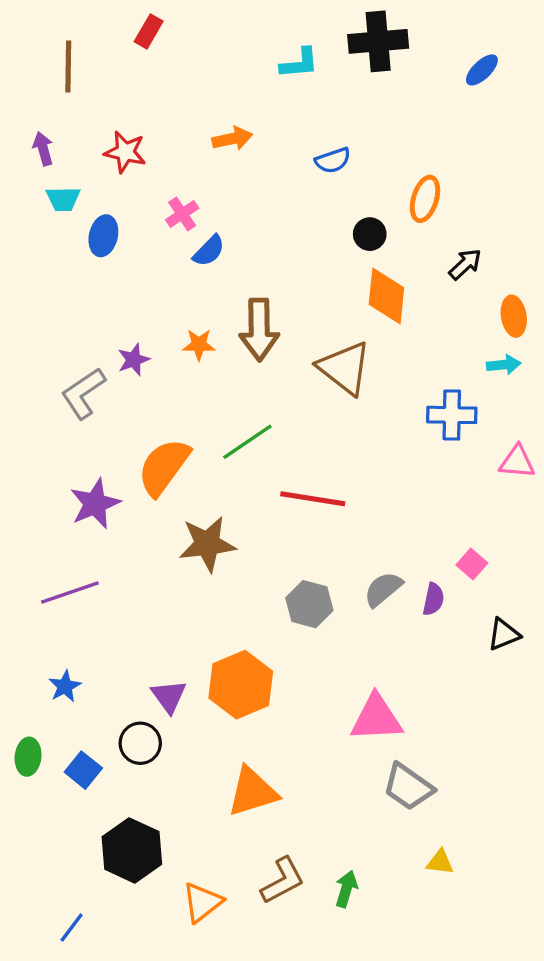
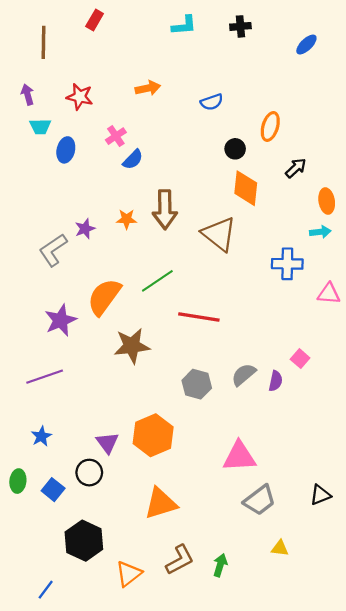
black cross: (378, 41) -> (240, 26), size x0.6
cyan L-shape: (299, 63) -> (184, 25), moved
black triangle: (504, 634) -> (320, 495), moved
gray trapezoid: (408, 787) -> (260, 500), turned -72

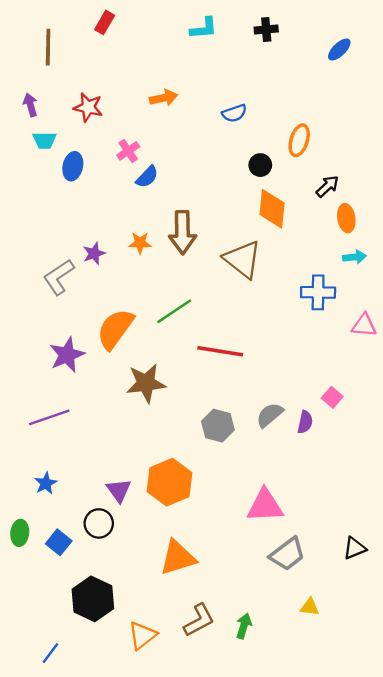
orange ellipse: (327, 201) -> (346, 218), moved

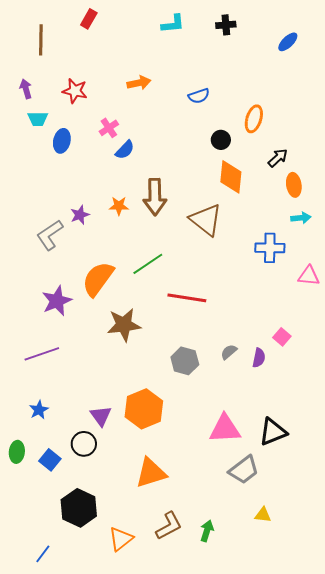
gray semicircle: (270, 415) -> (229, 352), size x0.7
black triangle: (355, 548) -> (273, 432), moved, size x1.4

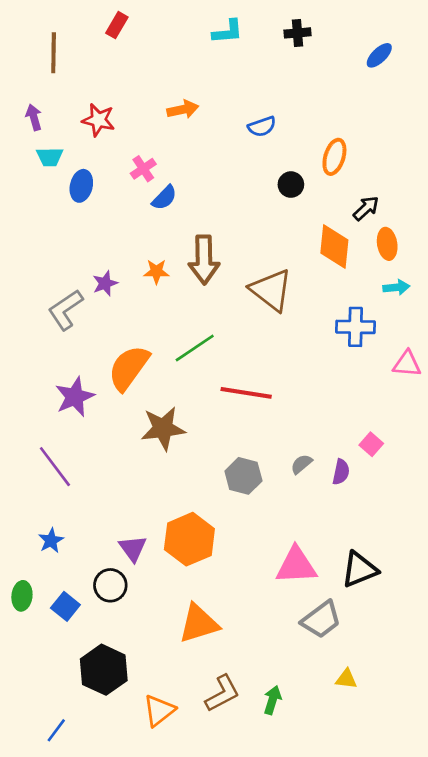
orange diamond: (231, 177) -> (334, 246), moved
purple line: (42, 354) -> (55, 467), turned 72

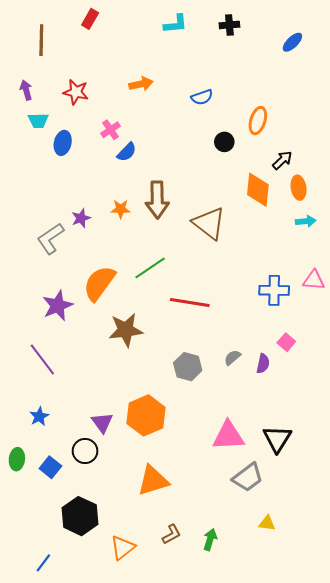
blue cross: (356, 327) -> (274, 290), moved
black triangle: (359, 569) -> (277, 439), turned -36
brown L-shape: (222, 693) -> (171, 534), size x0.7

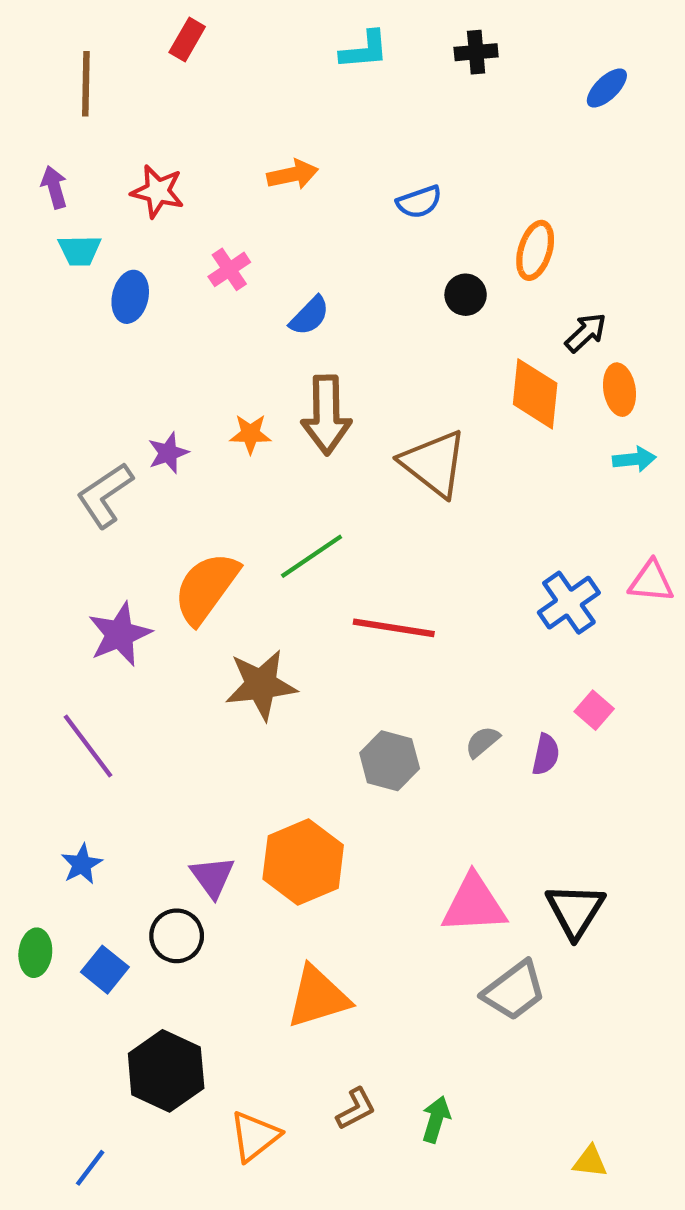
blue semicircle: (127, 152) -> (309, 316), moved
blue cross: (274, 290) -> (569, 603), turned -36
yellow triangle: (267, 523) -> (590, 1162), moved

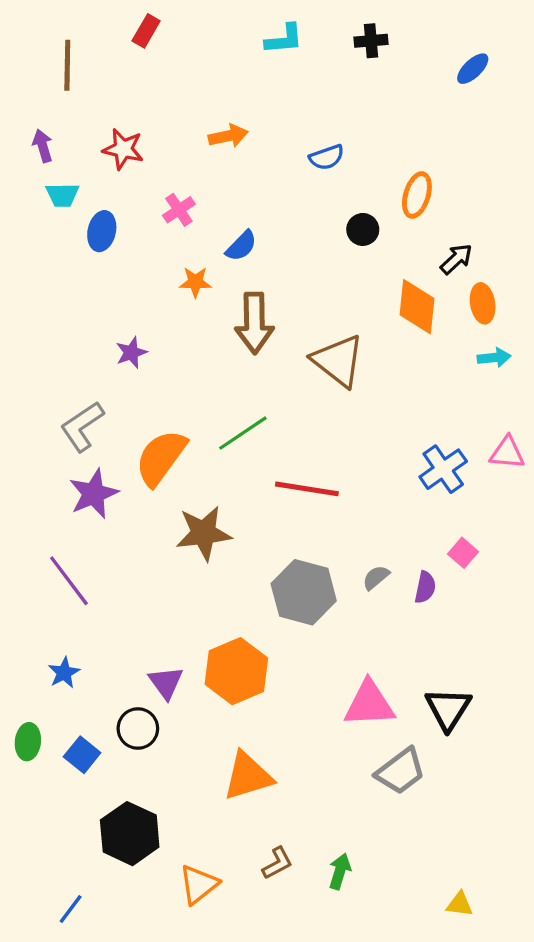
orange star: (250, 434) -> (195, 282), moved
gray L-shape: (105, 495) -> (82, 426), moved
gray hexagon: (390, 761) -> (304, 592), size x1.4

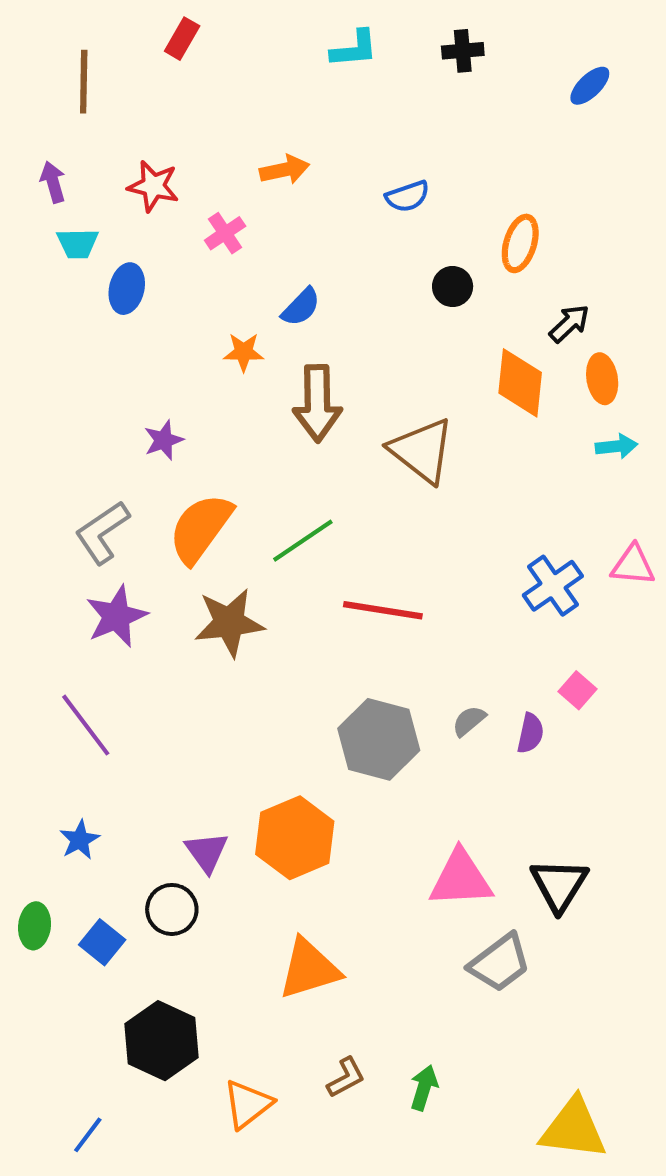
pink cross: (179, 210) -> (225, 233), moved
orange semicircle: (161, 458) -> (200, 528), moved
brown star: (204, 533) -> (229, 623), moved
yellow triangle: (460, 904) -> (573, 1129), size x2.0

